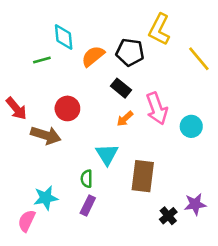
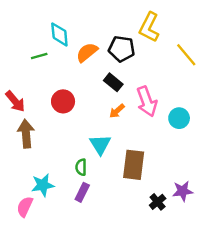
brown arrow: (46, 135) -> (26, 134), moved, turned -112

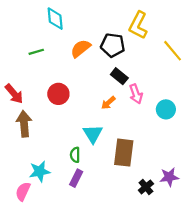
cyan diamond: (59, 34) -> (55, 19), moved
black rectangle: (113, 82) -> (119, 76), moved
pink arrow: (147, 101) -> (136, 94), size x0.7

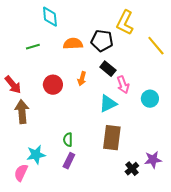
orange semicircle: (81, 48) -> (73, 44), turned 36
orange arrow: (108, 103) -> (82, 79), moved, turned -32
cyan triangle: (93, 134) -> (108, 104), moved, turned 36

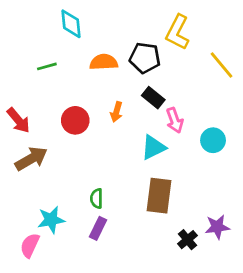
brown arrow: (22, 112) -> (31, 159), turned 65

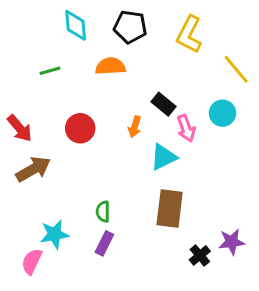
black pentagon: (145, 58) -> (130, 27), moved
orange arrow: (116, 112) -> (135, 127), moved
cyan circle: (213, 140) -> (223, 113), moved

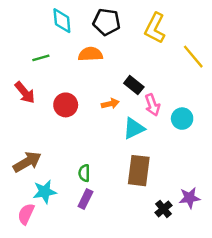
cyan circle: (223, 113) -> (182, 119), moved
orange arrow: (135, 127) -> (110, 104), turned -119
red arrow: (20, 128) -> (25, 93), moved
brown arrow: (33, 169) -> (27, 162), moved

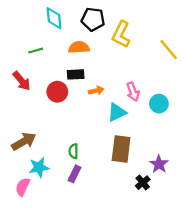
yellow L-shape: (155, 28) -> (121, 34), moved
black rectangle: (134, 85) -> (76, 74), moved, turned -42
purple star: (190, 198) -> (159, 164), moved, turned -30

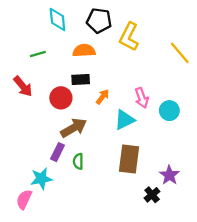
orange arrow: (96, 91) -> (102, 97), turned -40
brown arrow: (24, 141) -> (74, 128), moved
purple rectangle: (75, 174) -> (57, 152), moved

